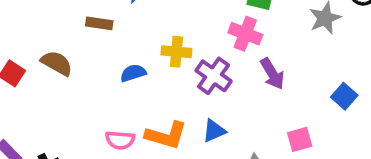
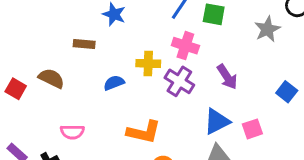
pink cross: (245, 34) -> (185, 46), moved
blue triangle: (214, 131) -> (217, 122), moved, size x1.4
pink semicircle: (120, 140) -> (72, 132), moved

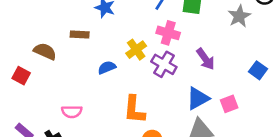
yellow cross: (148, 63) -> (136, 50), turned -36
brown semicircle: (51, 78) -> (45, 51), moved
orange L-shape: (144, 132) -> (134, 110), turned 84

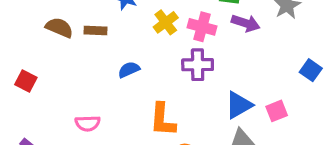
yellow cross: (136, 50) -> (166, 22), moved
brown semicircle: (45, 51) -> (59, 28), moved
purple arrow: (206, 59) -> (246, 23), moved, turned -35
purple cross: (164, 64) -> (198, 65), turned -30

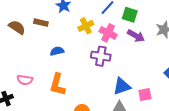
brown semicircle: (59, 28) -> (17, 27), moved
orange L-shape: (163, 120) -> (57, 84), moved

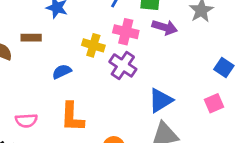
yellow cross: (86, 26) -> (93, 45), moved, turned -35
purple cross: (101, 56) -> (123, 65), turned 36
pink square: (145, 95) -> (214, 103), moved

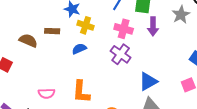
purple arrow: (165, 27) -> (153, 26), turned 72
yellow cross: (93, 45) -> (86, 25), moved
blue semicircle: (62, 72) -> (79, 49), moved

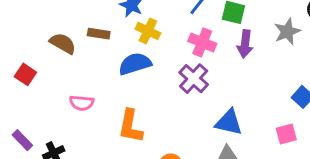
blue semicircle: (79, 49) -> (135, 64), size x1.5
blue triangle: (148, 81) -> (229, 122), turned 36
pink semicircle: (46, 93) -> (82, 103), moved

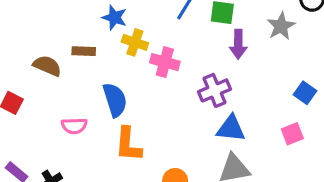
pink cross: (202, 42) -> (165, 62), moved
blue semicircle: (135, 64) -> (115, 100), moved, turned 96
purple cross: (194, 79) -> (215, 90), moved, turned 32

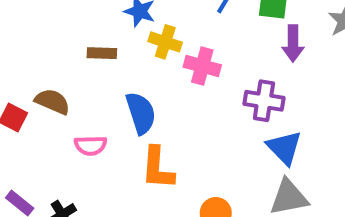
brown semicircle: (47, 66) -> (52, 102), moved
purple cross: (215, 90) -> (264, 101), turned 32
blue triangle: (231, 128) -> (284, 148), turned 40

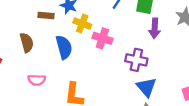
brown rectangle: (102, 53) -> (46, 16), moved
brown semicircle: (52, 102) -> (27, 43), moved, turned 48
blue semicircle: (141, 113) -> (64, 47), moved

